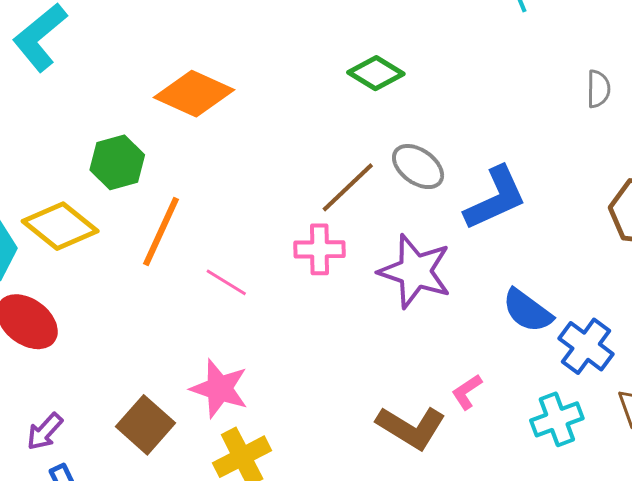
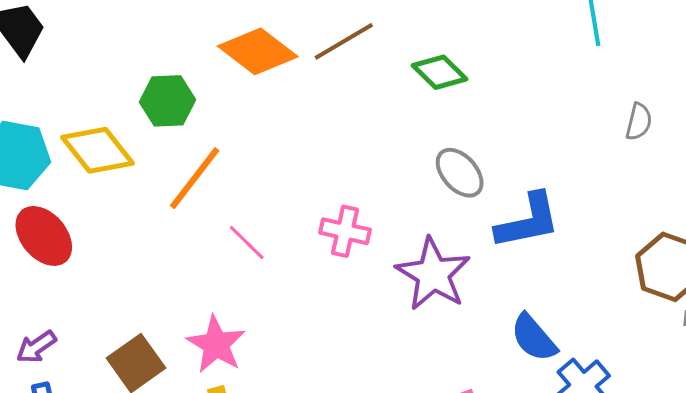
gray semicircle: (598, 89) -> (639, 122), moved
brown line: (348, 187) -> (344, 41), moved

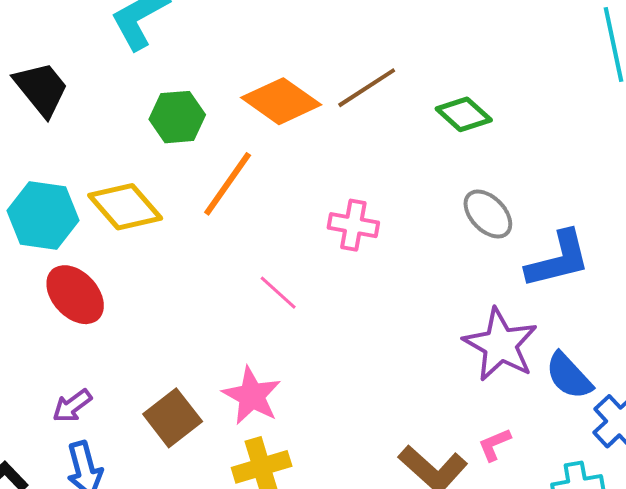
green hexagon: (167, 101) -> (177, 117), moved
orange line: (195, 178) -> (228, 184), moved
pink cross: (345, 231) -> (353, 225), moved
purple star: (433, 274) -> (500, 345), moved

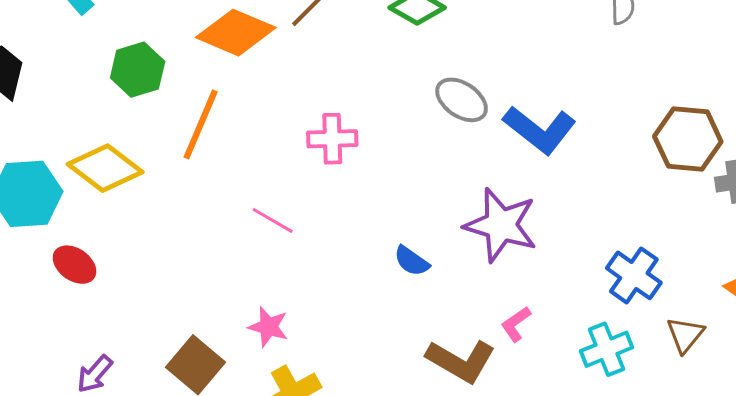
blue L-shape: (558, 259) -> (540, 130), turned 64
red ellipse: (75, 295) -> (74, 265), size x0.7
blue semicircle: (569, 376) -> (412, 261), moved, size x0.7
pink star: (252, 396) -> (268, 327), size x0.7

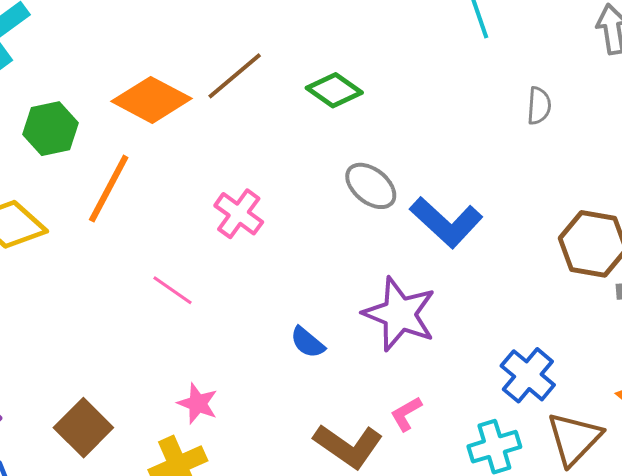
pink cross: (332, 139) -> (239, 214), turned 33
pink star: (268, 327) -> (198, 403), moved
brown triangle: (685, 335) -> (574, 439), size x1.5

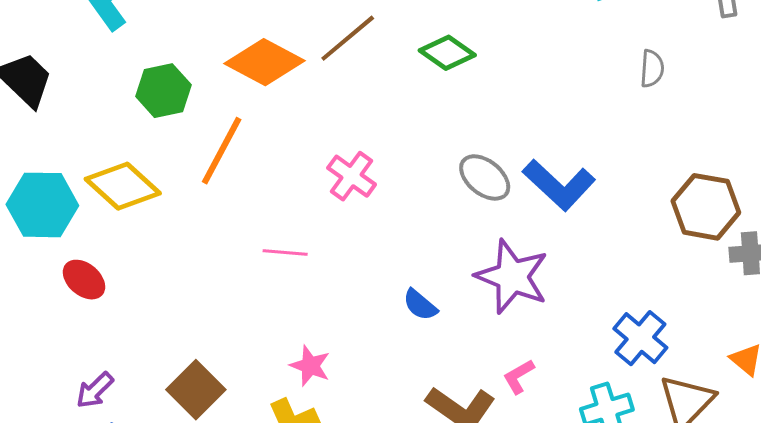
gray ellipse: (371, 186) -> (485, 177), moved
pink line: (172, 290) -> (285, 253), turned -30

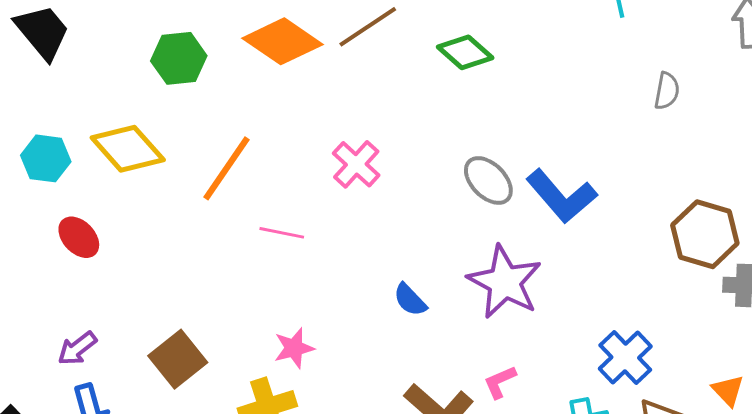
orange line: (222, 151) -> (227, 168), moved
cyan hexagon: (42, 205) -> (46, 158), size x0.7
pink star: (310, 366) -> (294, 348), turned 30

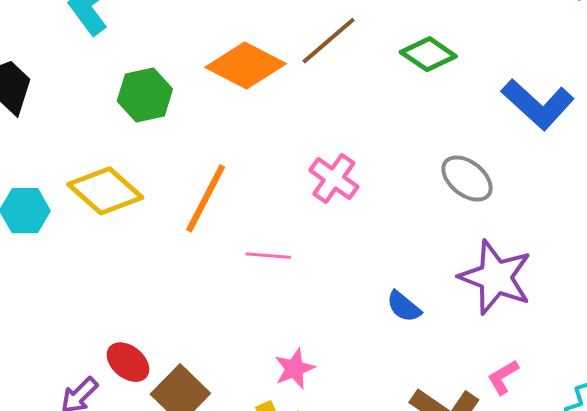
blue L-shape: (561, 196) -> (538, 104), moved
red ellipse: (79, 237) -> (128, 362), moved

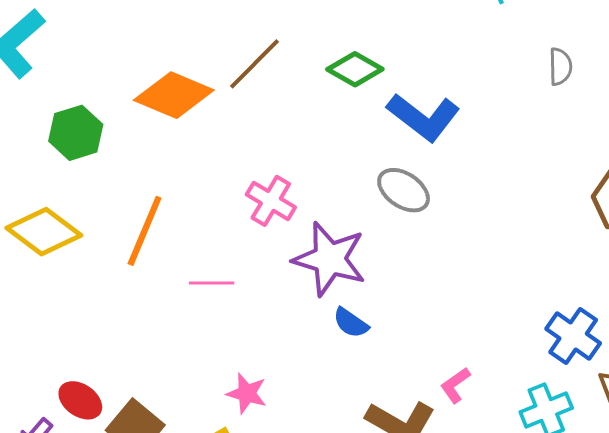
blue L-shape: (538, 104) -> (424, 117), moved
purple star: (496, 277) -> (330, 259), moved
pink star: (294, 369) -> (247, 393), turned -30

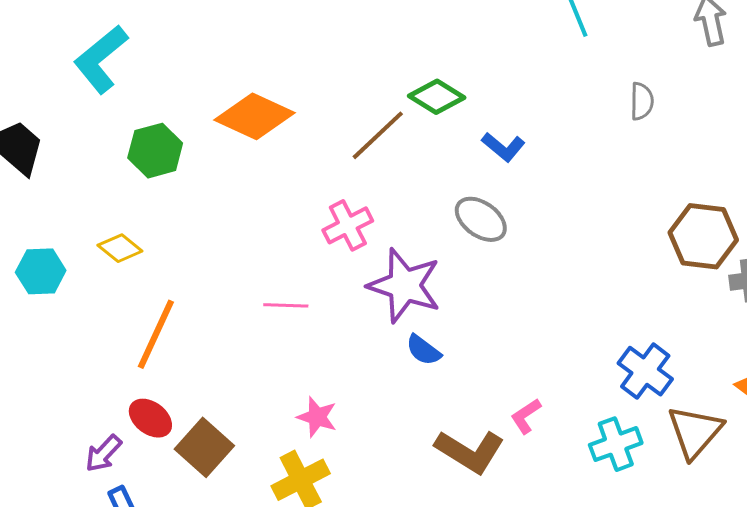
brown line: (255, 64) -> (378, 135), moved
blue L-shape: (424, 117) -> (503, 147), size x0.6
pink cross: (271, 201) -> (348, 225), turned 30
orange line: (145, 231) -> (156, 334), moved
yellow diamond: (44, 232) -> (120, 248), size x0.6

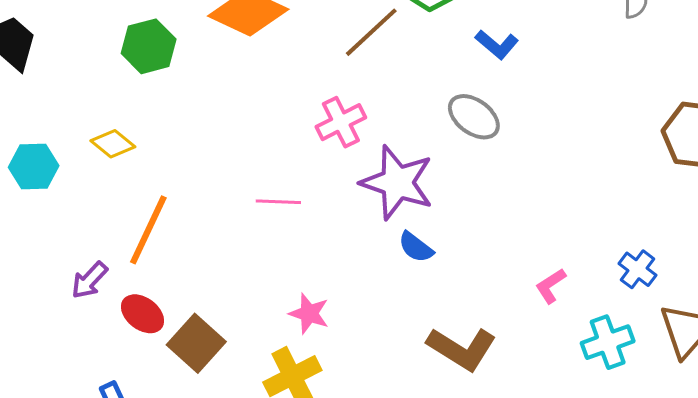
blue cross: (645, 371) -> (638, 269), size x0.7
pink L-shape: (526, 416) -> (551, 286), moved
purple arrow: (103, 453) -> (89, 280), moved

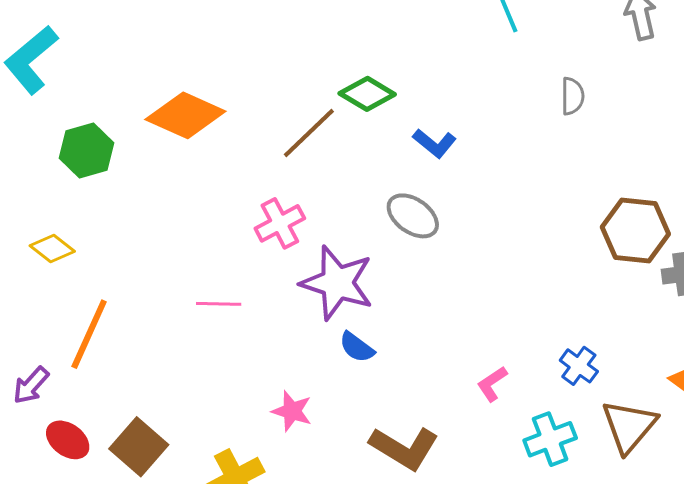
red ellipse: (142, 314) -> (68, 440), moved
pink star: (309, 314) -> (292, 411), moved

